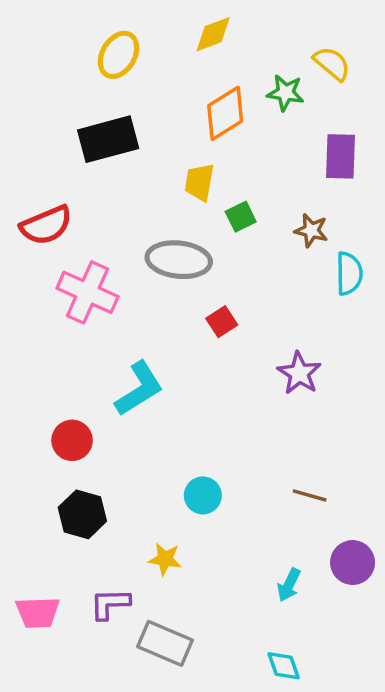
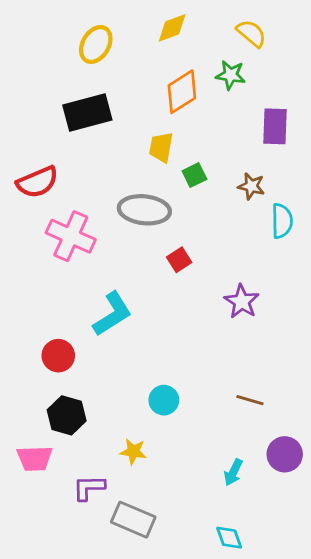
yellow semicircle: (332, 63) -> (251, 33), moved
pink trapezoid: (38, 612) -> (35, 458), moved

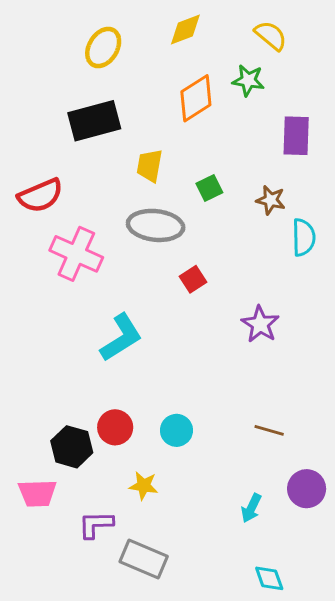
yellow trapezoid: (161, 147) -> (150, 166), moved
red circle: (58, 356) -> (115, 427), moved
cyan diamond: (229, 538) -> (269, 578), moved

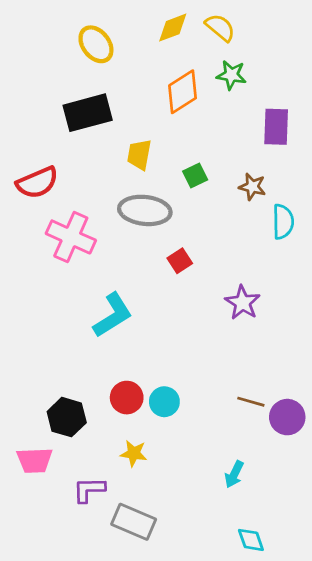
yellow semicircle: (271, 36) -> (220, 28), moved
yellow ellipse: (103, 47) -> (96, 44), turned -69
red circle: (115, 427) -> (127, 398), moved
purple circle: (307, 489) -> (287, 417), moved

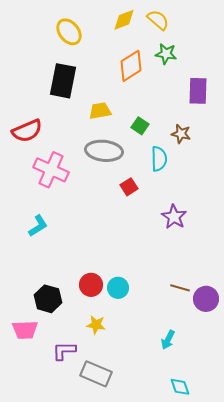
black rectangle: (88, 113) -> (63, 81), turned -64
yellow trapezoid: (139, 155) -> (100, 111), turned 70
green square: (195, 176) -> (140, 126), turned -30
cyan semicircle: (283, 222) -> (159, 159), moved
cyan L-shape: (113, 315) -> (38, 226), moved, size x0.7

